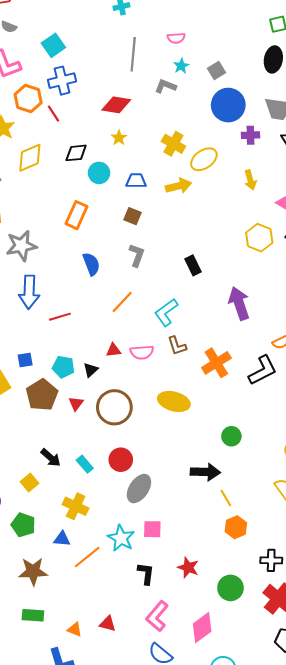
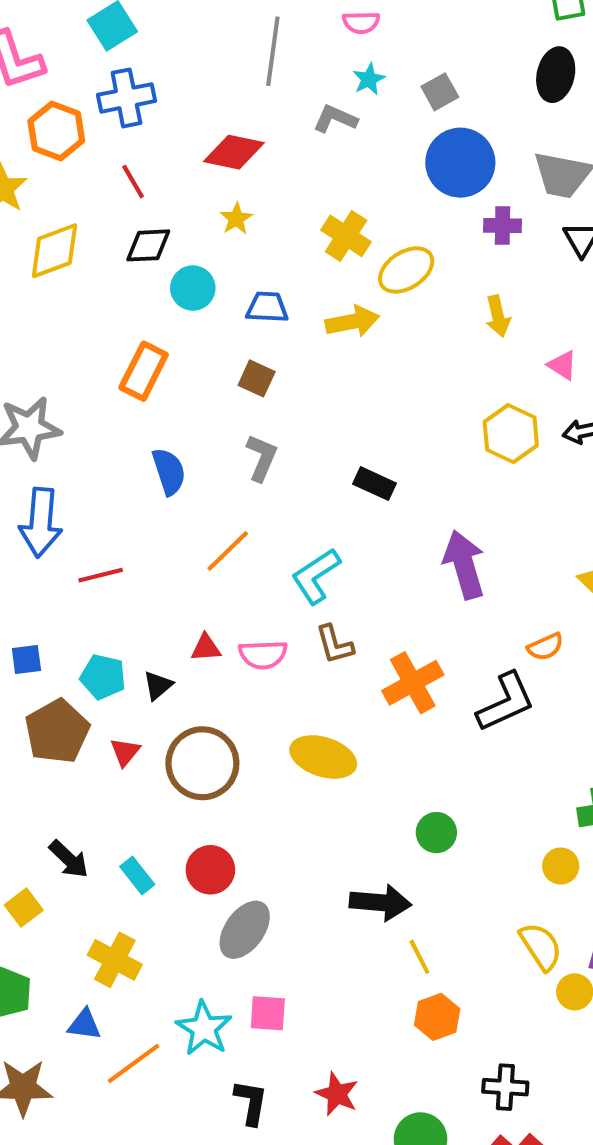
red line: (53, 114) -> (133, 182), moved
black rectangle: (193, 265) -> (374, 484), turned -42

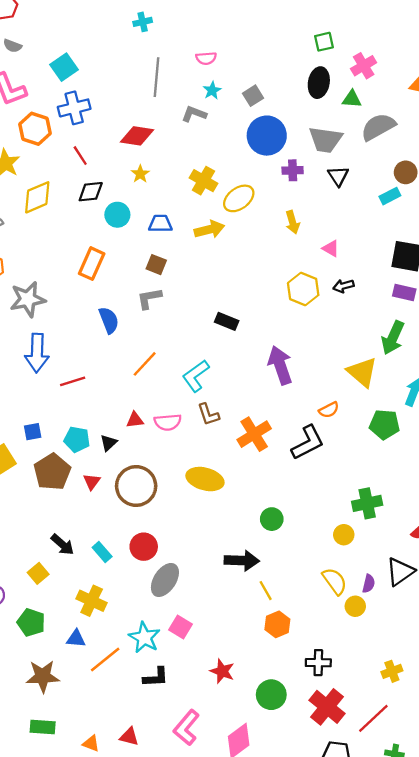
gray L-shape: (262, 458) -> (149, 298), moved, turned -120
pink square: (268, 1013) -> (180, 627), turned 30
black L-shape: (251, 1102) -> (156, 677), moved, turned 80

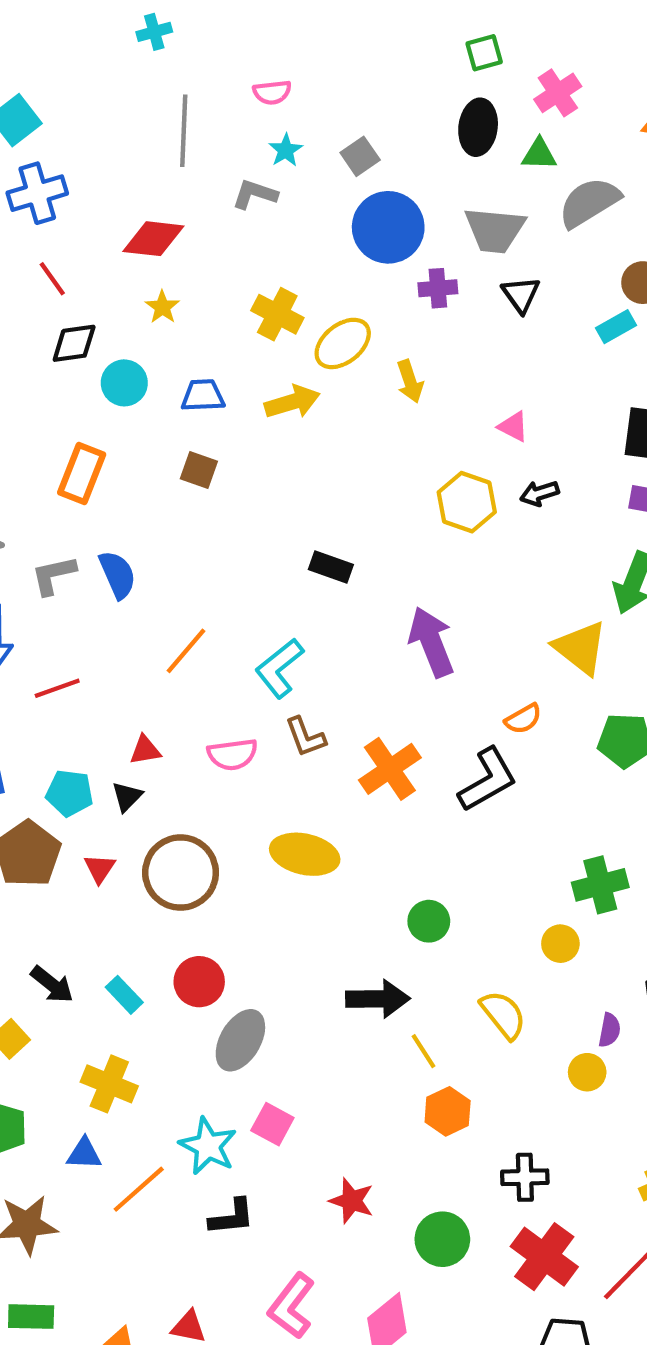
yellow arrow: (293, 222) -> (410, 381), moved
gray L-shape: (149, 298) -> (54, 575), moved
red triangle: (135, 420) -> (145, 750), moved
yellow semicircle: (335, 581) -> (503, 1015), moved

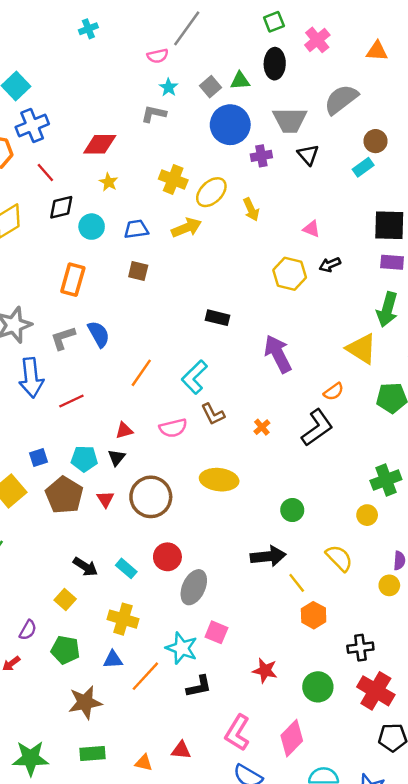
gray line: (184, 131) -> (187, 28), moved, turned 39
green triangle: (539, 154) -> (240, 81), moved
orange cross: (390, 769) -> (262, 427), size x0.5

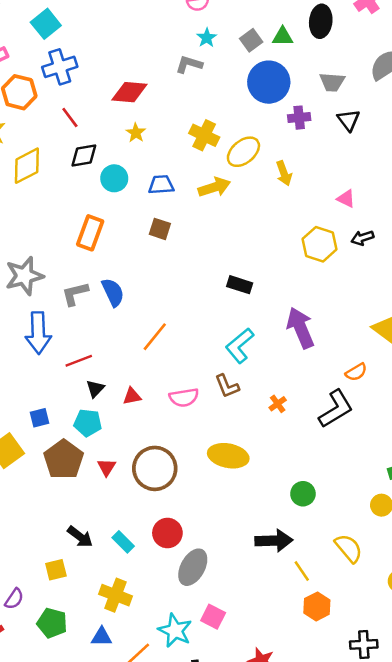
gray trapezoid: (290, 120) -> (332, 82), size x0.7
cyan L-shape: (194, 377) -> (240, 346), moved
black triangle: (117, 458) -> (95, 389), moved
yellow square: (65, 600) -> (56, 570), turned 30

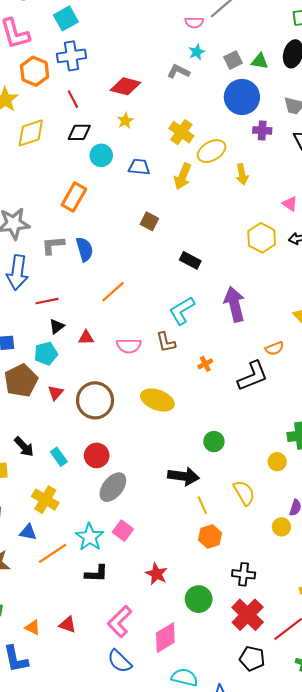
yellow arrow: (214, 187) -> (183, 176), turned 120
brown square: (160, 229) -> (149, 221), moved
cyan pentagon: (88, 423) -> (46, 354), turned -30

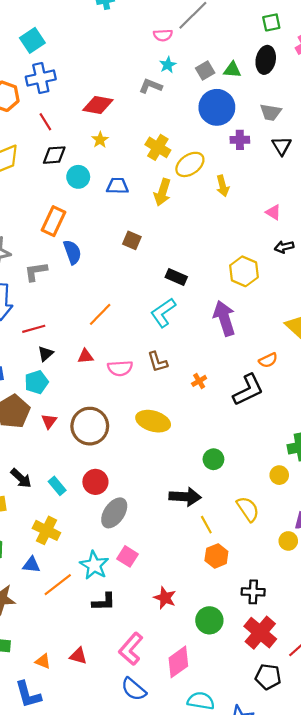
yellow hexagon: (262, 238) -> (244, 271), moved
blue semicircle: (85, 249) -> (72, 252), moved
cyan L-shape: (182, 311) -> (163, 313), moved
red triangle: (86, 338) -> (85, 356), moved

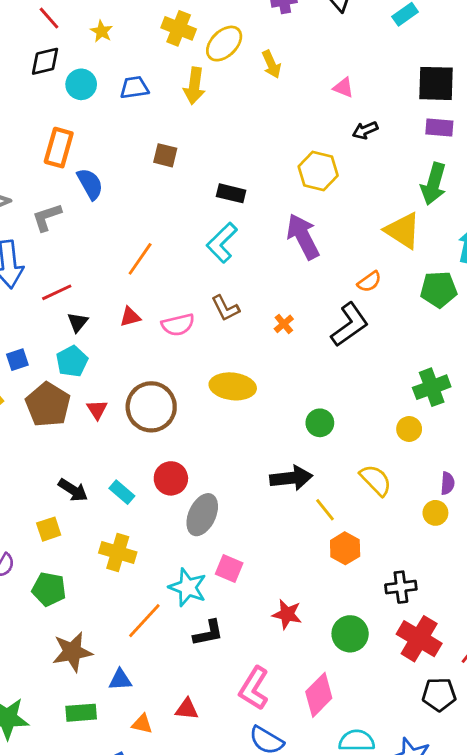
red line: (45, 122) -> (49, 18), moved
blue triangle: (31, 565) -> (120, 680), moved

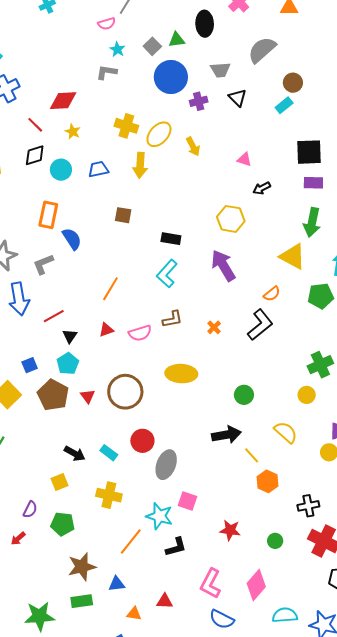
brown L-shape: (225, 308) -> (172, 319), turned -70
green circle: (350, 634) -> (275, 541), size x0.6
green rectangle: (81, 713) -> (82, 601), moved

